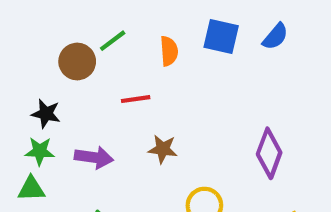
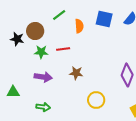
green line: (113, 41) -> (59, 15), moved
black star: (46, 114) -> (17, 39), moved
green star: (40, 151) -> (41, 52), moved

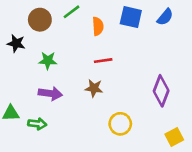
brown circle: (35, 31) -> (40, 20), moved
red line: (63, 49) -> (103, 61), moved
green arrow: (43, 107) -> (37, 124), moved

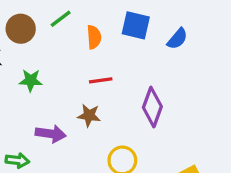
blue semicircle: (165, 17) -> (177, 39), moved
purple diamond: (161, 91) -> (152, 107), moved
purple arrow: (50, 93) -> (51, 134), moved

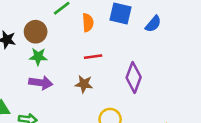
brown circle: (21, 29) -> (36, 32), moved
purple arrow: (51, 134) -> (41, 83), moved

